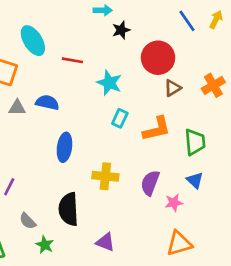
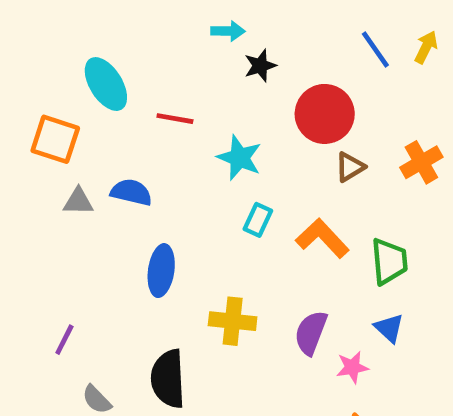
orange L-shape: (157, 129) -> (322, 238), turned -120

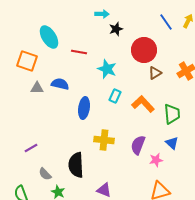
blue ellipse: (161, 271) -> (84, 108), moved
purple line: (64, 340) -> (31, 148), turned 32

